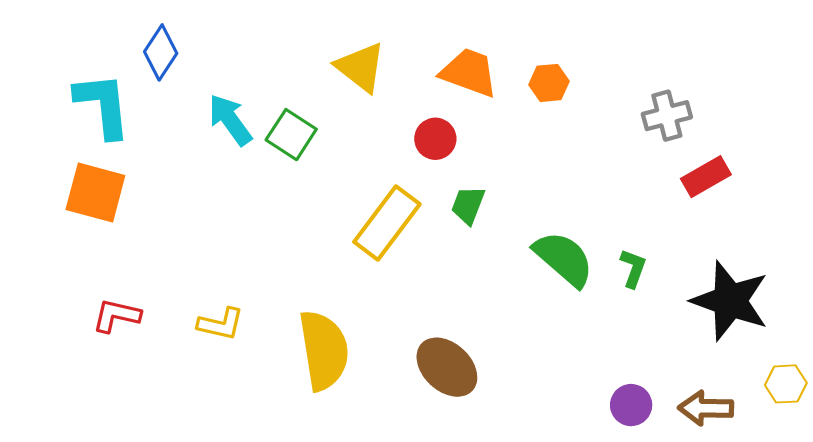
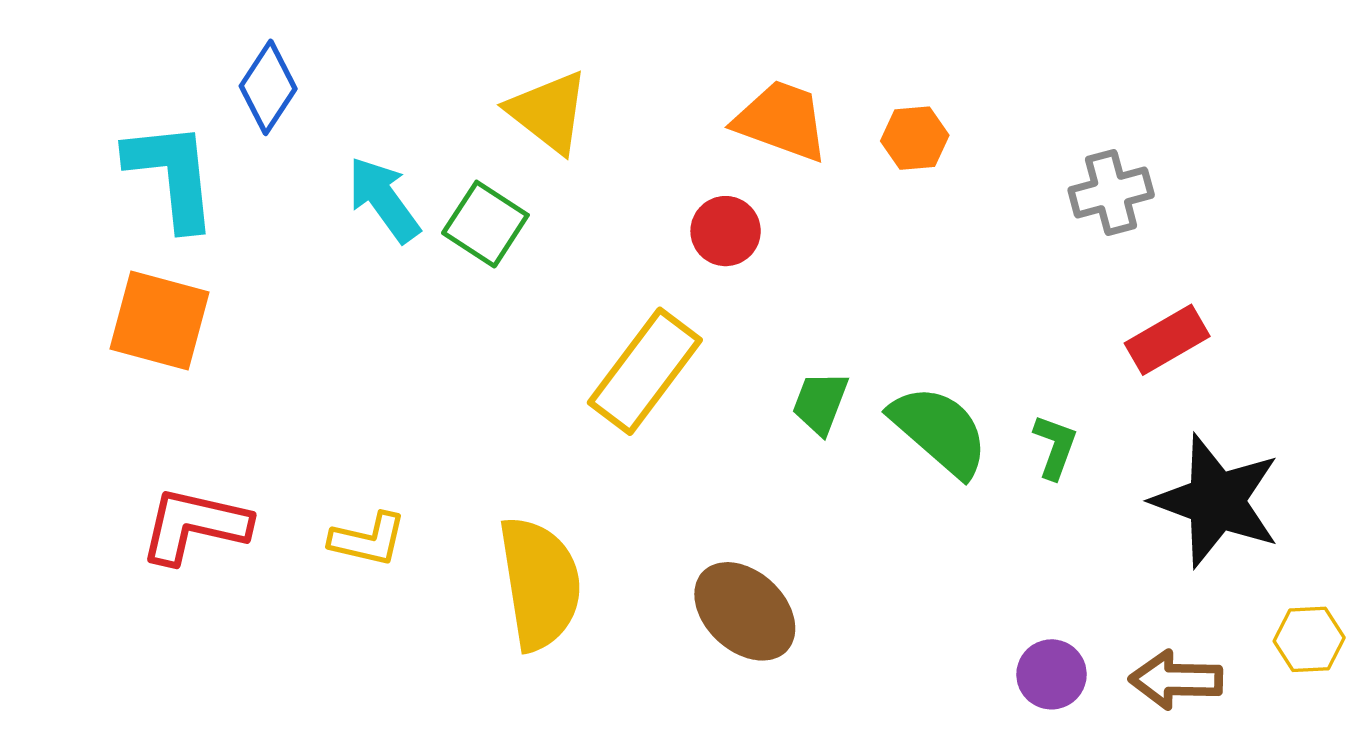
yellow triangle: (361, 67) -> (549, 112), moved
red rectangle: (706, 177) -> (1167, 340), moved
green trapezoid: (468, 205) -> (820, 403), moved
red L-shape: (116, 316) -> (195, 525), size x1.4

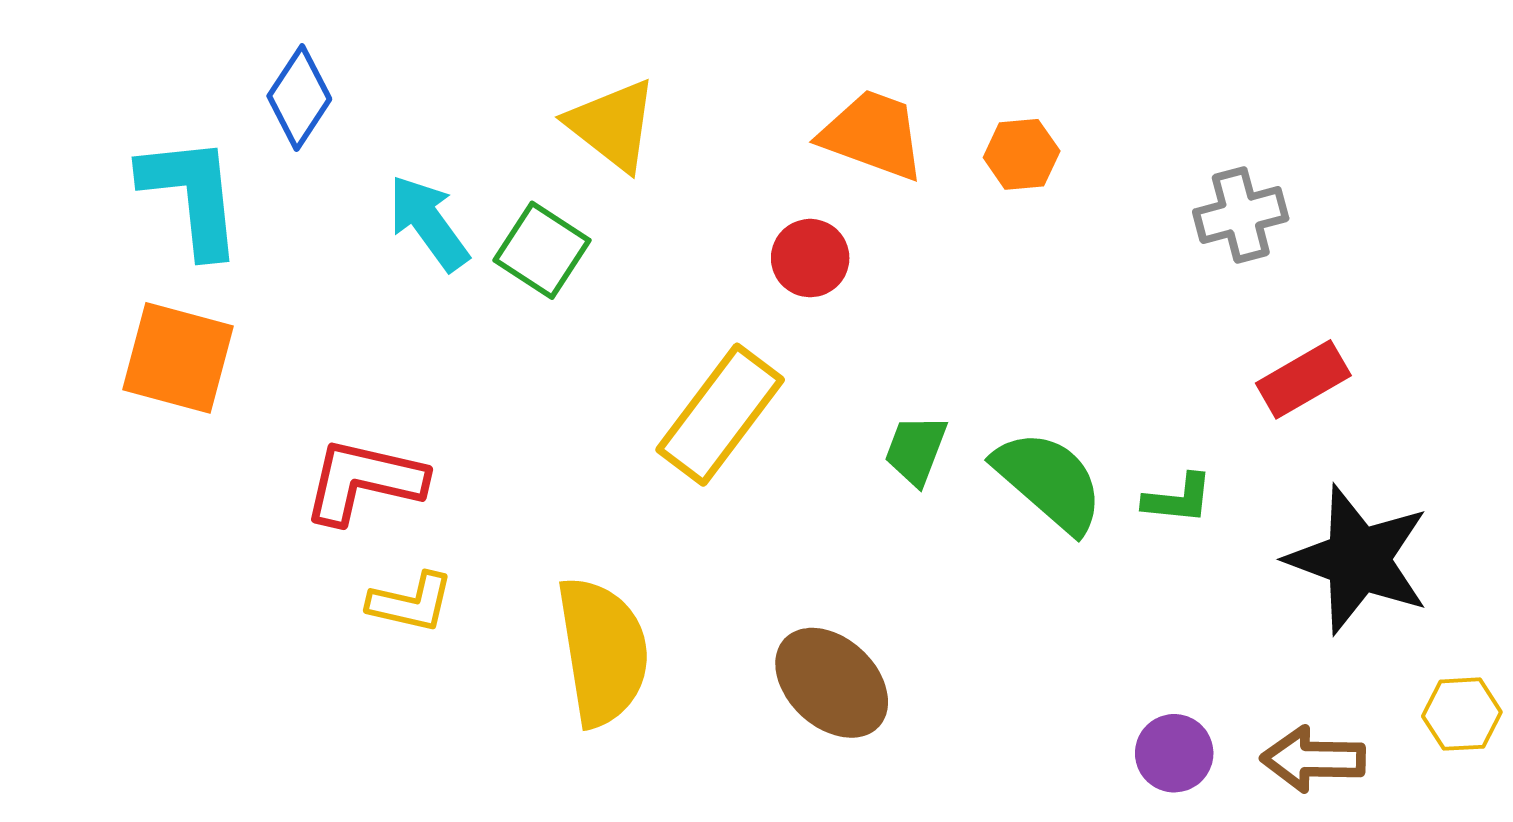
green L-shape: (1055, 447) -> (1178, 499), turned 76
red L-shape: (195, 525) -> (364, 481), moved

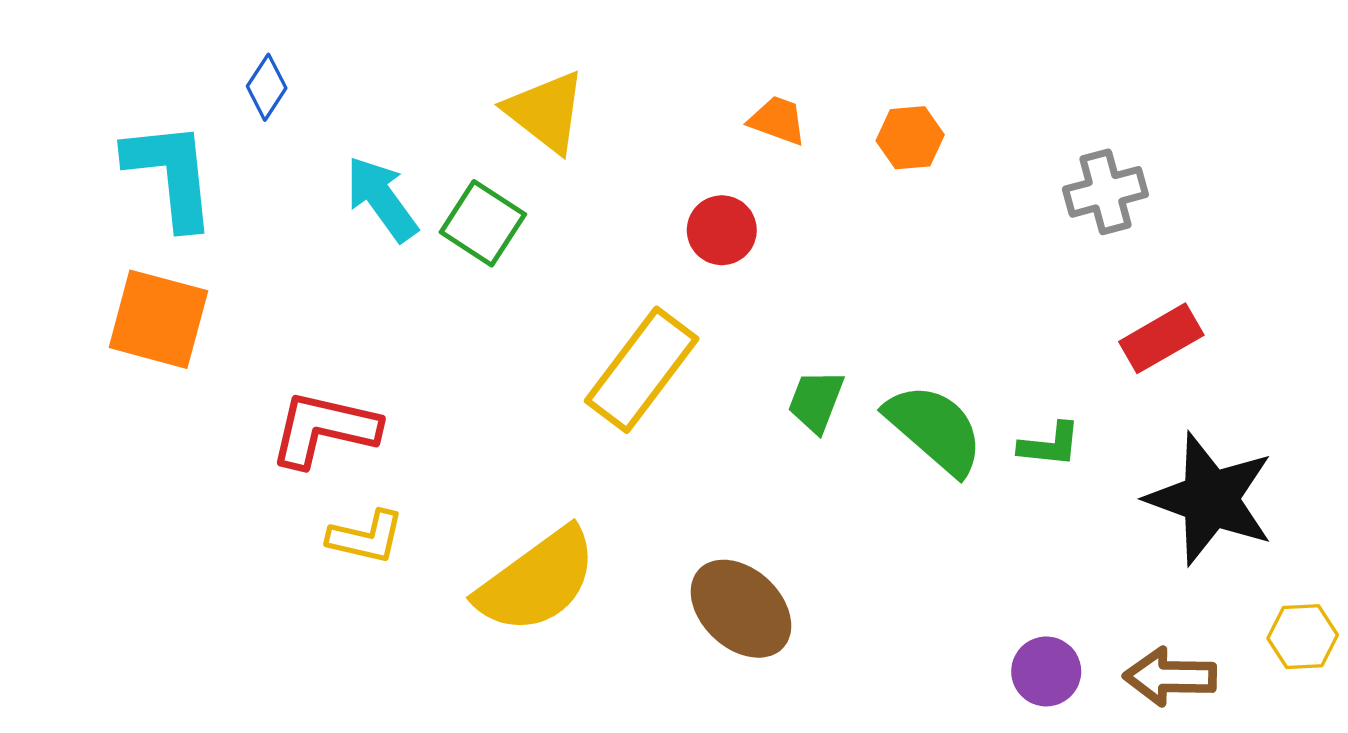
blue diamond: (299, 98) -> (267, 87), size x0.7
orange trapezoid: (873, 135) -> (778, 120), size x0.6
yellow semicircle: (603, 651) -> (537, 581), turned 63

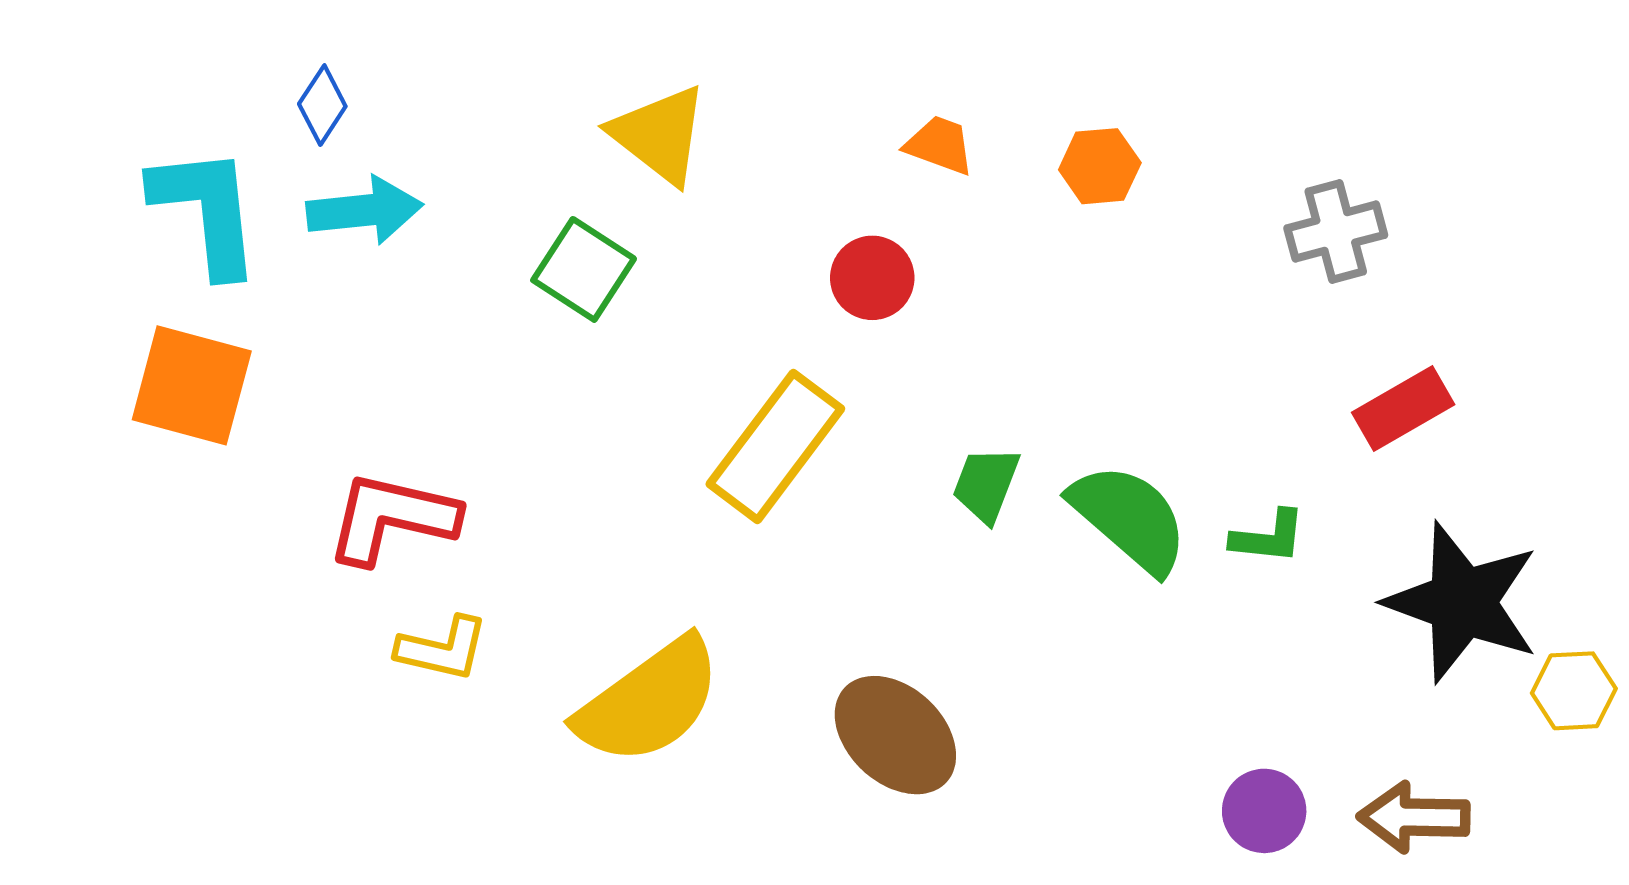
cyan arrow: (382, 199) -> (364, 210), moved, turned 120
yellow hexagon: (1303, 637) -> (1574, 691), moved

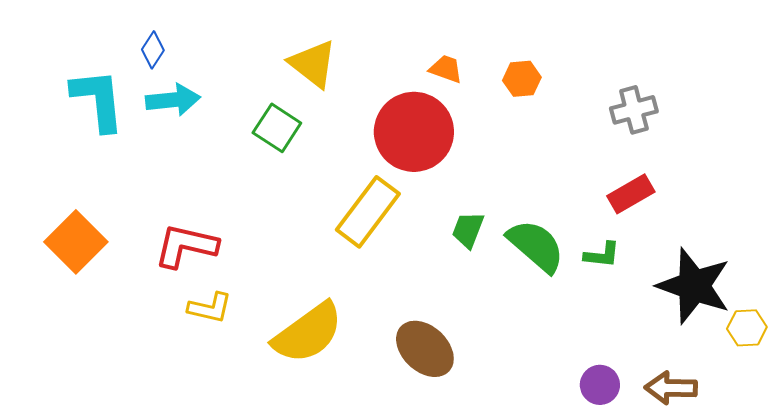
red circle: (872, 278) -> (414, 132), size x2.0
orange square: (192, 385) -> (76, 242), moved, turned 30
red rectangle: (1403, 408) -> (631, 194), moved

